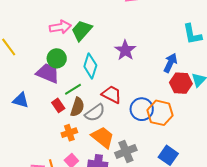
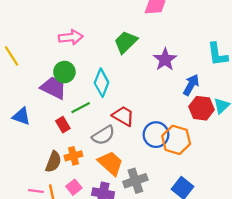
green trapezoid: (82, 30) -> (126, 42), moved
purple star: (125, 50) -> (165, 59), moved
brown semicircle: (77, 107) -> (53, 162), moved

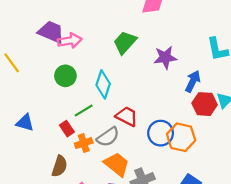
purple star: (165, 59) -> (165, 57), turned 30
purple trapezoid: (53, 88) -> (51, 32), moved
orange cross: (73, 156) -> (84, 143), moved

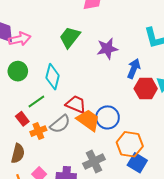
orange hexagon: (181, 137) -> (130, 144), moved
orange trapezoid: (117, 164) -> (88, 120), moved

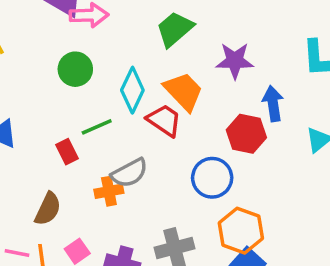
blue arrow: (134, 69) -> (273, 104), turned -42
red hexagon: (146, 89) -> (246, 134), moved
red trapezoid: (76, 104) -> (164, 120), moved
orange trapezoid: (88, 120) -> (184, 91), moved
orange cross: (38, 131) -> (109, 191), moved

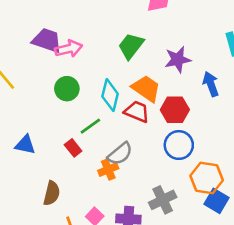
red hexagon: (246, 134) -> (175, 110), moved
brown semicircle: (48, 209) -> (52, 193), moved

